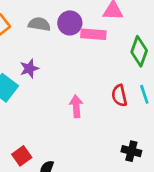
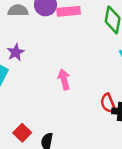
red semicircle: (119, 95) -> (108, 103), moved

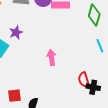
red square: (22, 133) -> (15, 96), turned 32

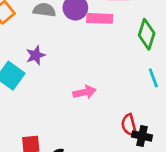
pink arrow: (51, 57) -> (84, 92), turned 84

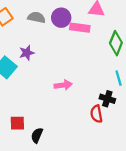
black cross: (142, 136) -> (107, 99), moved

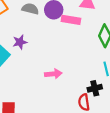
black cross: (107, 99) -> (95, 88), turned -32

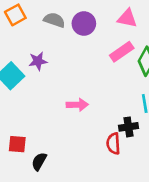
pink rectangle: (71, 20) -> (122, 52), moved, turned -48

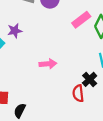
black cross: (128, 127) -> (90, 79), turned -32

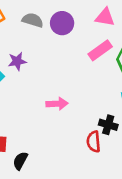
black cross: (90, 79) -> (108, 125), turned -32

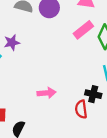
pink arrow: (57, 104) -> (47, 93), moved

